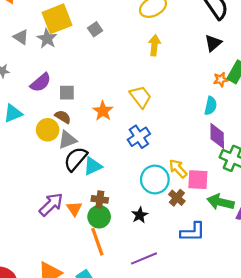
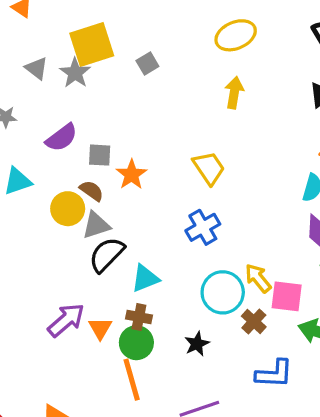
orange star: (103, 111) -> (132, 175), moved
cyan triangle: (93, 166) -> (145, 278), moved

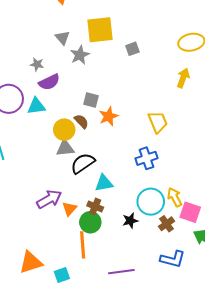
gray star: (75, 73) -> (80, 55), moved
purple semicircle: (62, 138) -> (49, 82), moved
gray triangle: (96, 225) -> (65, 148), moved
black star: (197, 344) -> (130, 221), moved

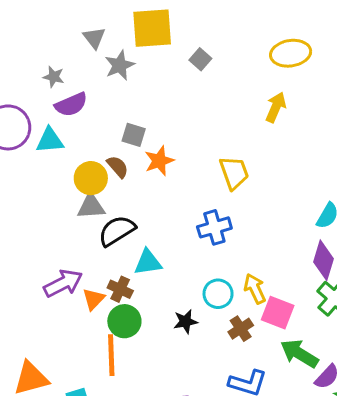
gray square: (132, 49) -> (200, 59), turned -32
cyan circle: (151, 202) -> (218, 294), size x0.7
brown cross: (95, 206) -> (120, 289), moved

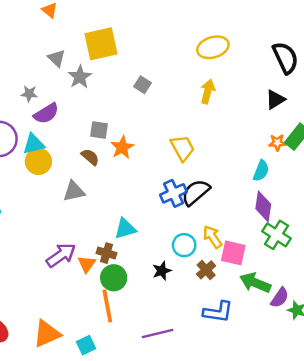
gray square: (200, 59) -> (142, 85), moved
yellow circle: (91, 178) -> (38, 161), moved
black semicircle: (117, 231) -> (196, 192), moved

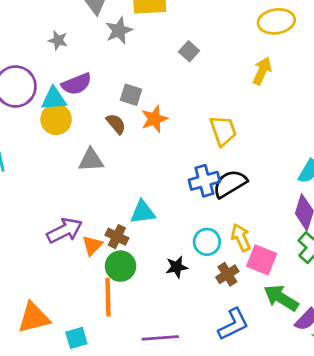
purple semicircle: (46, 113) -> (77, 84), moved
blue L-shape: (218, 312) -> (233, 324), turned -44

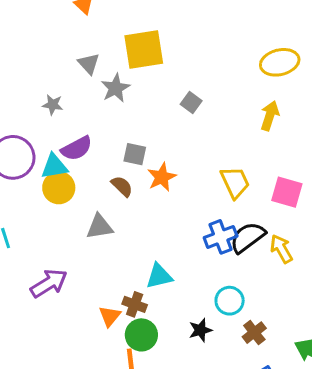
purple arrow: (65, 231) -> (49, 283), moved
yellow arrow: (241, 238) -> (281, 249), moved
pink square: (262, 260) -> (287, 192), moved

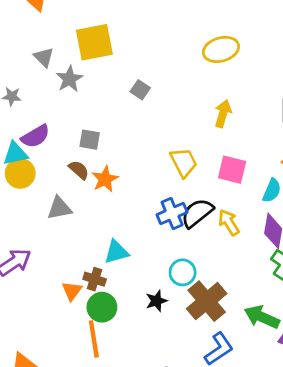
yellow arrow: (270, 116) -> (223, 114), moved
orange star: (162, 177) -> (105, 179), moved
brown cross: (254, 333) -> (207, 301), size x1.8

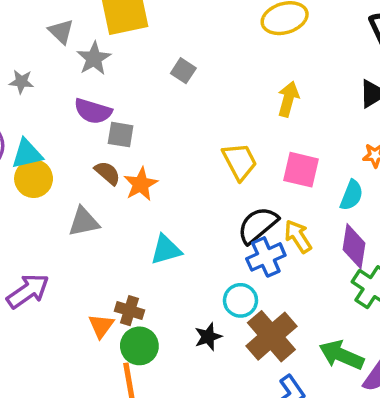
purple semicircle: (35, 136) -> (93, 111), moved, turned 48
blue cross: (172, 214) -> (266, 257), moved
cyan triangle: (116, 252) -> (166, 250), moved

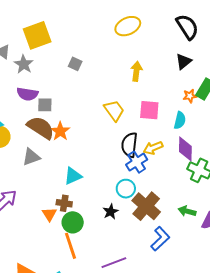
brown semicircle: (108, 173) -> (41, 128), size x1.8
black semicircle: (258, 225) -> (129, 145), turned -35
yellow arrow: (298, 236) -> (153, 148), turned -72
cyan triangle: (166, 250) -> (73, 176), moved
green arrow: (341, 355) -> (187, 211), size x0.7

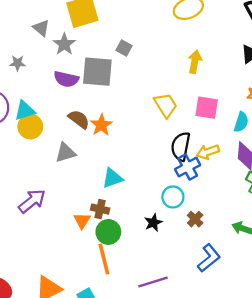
gray square: (45, 105) -> (97, 72), moved, size x1.8
brown semicircle: (41, 128) -> (79, 119), size x0.7
brown cross: (146, 206) -> (195, 219), size x0.5

